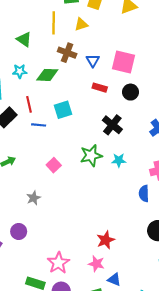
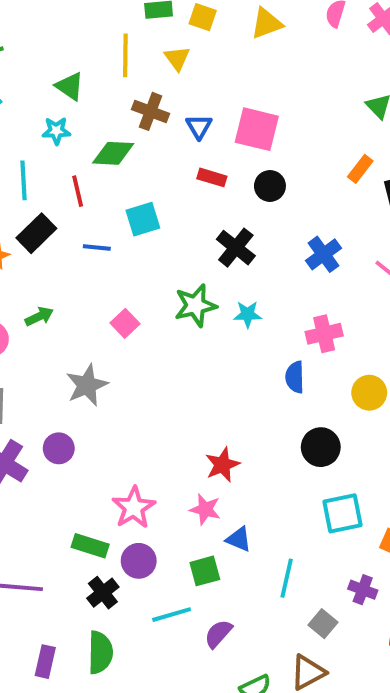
yellow triangle: (81, 24) -> (177, 58), turned -48
cyan star: (20, 71) -> (56, 131), moved
red line: (29, 104) -> (78, 191), moved
gray star: (34, 198) -> (87, 385), size x1.5

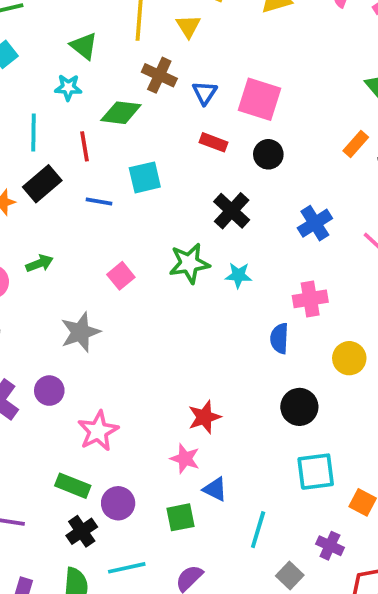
pink star: (134, 508) -> (98, 431), moved
cyan line: (172, 615) -> (127, 568), moved

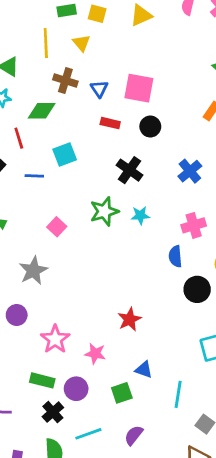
black circle: (299, 407) -> (197, 289), moved
pink star: (185, 459) -> (95, 354), moved

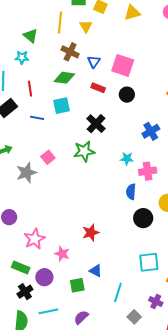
green diamond: (42, 111) -> (64, 78), moved
black cross: (129, 170) -> (96, 124), moved
cyan star: (140, 215) -> (127, 159), moved
gray star: (33, 271) -> (26, 173), moved

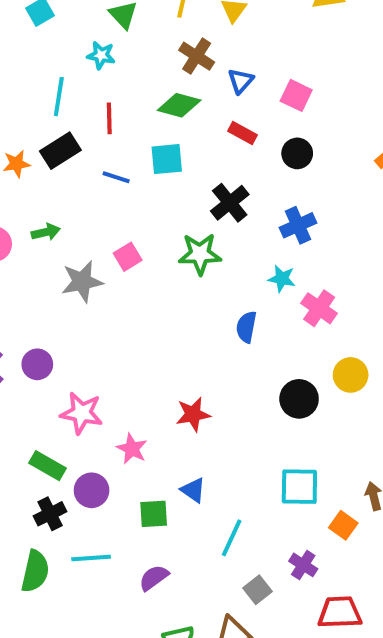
pink square: (123, 65) -> (296, 95), size x0.7
blue cross: (151, 131) -> (298, 225), moved
pink cross: (148, 171) -> (319, 308), turned 36
blue semicircle: (131, 192) -> (246, 327), moved
pink star: (35, 239) -> (82, 413), turned 30

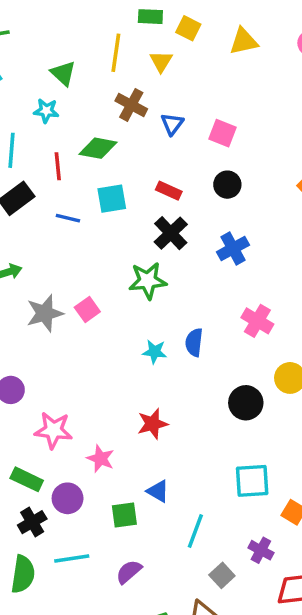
green diamond: (179, 105) -> (98, 148), moved
red rectangle: (243, 133) -> (169, 191), moved
pink square: (128, 257) -> (87, 310), moved
cyan star: (282, 279) -> (155, 352), moved

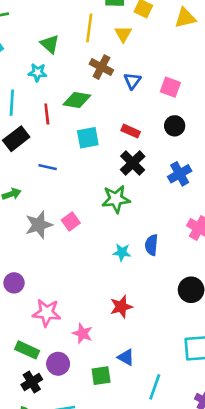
blue line: (68, 218) -> (48, 167), moved

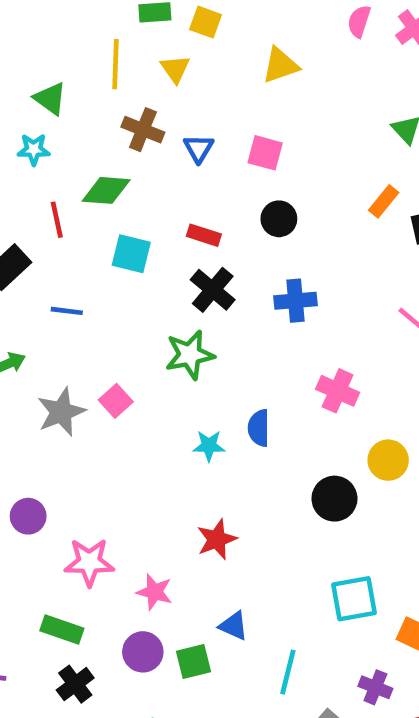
yellow triangle: (185, 18) -> (280, 65), moved
cyan square: (88, 138) -> (131, 254), turned 30
blue cross: (180, 174) -> (295, 301), turned 30
purple circle: (58, 364) -> (143, 652), moved

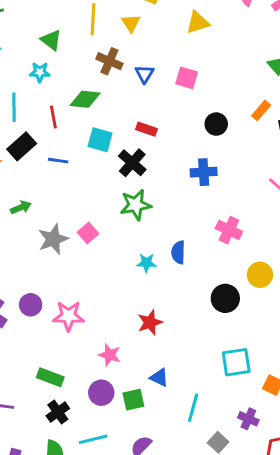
black circle: (279, 219) -> (216, 124), moved
black cross: (213, 290) -> (132, 163), moved
blue line: (67, 311) -> (58, 161), moved
pink star: (89, 562) -> (68, 316), moved

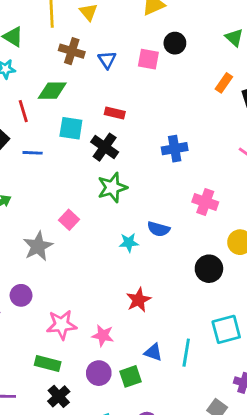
black circle: (216, 124) -> (175, 43), moved
gray star: (53, 239) -> (38, 246), moved
blue semicircle: (178, 252) -> (159, 229), turned -70
pink star: (68, 316) -> (62, 325), moved
cyan line: (193, 408) -> (186, 353), moved

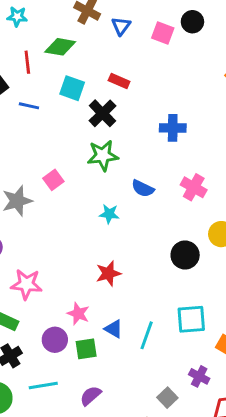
blue semicircle: (159, 229) -> (143, 188), moved
pink star: (103, 336) -> (78, 314), moved

